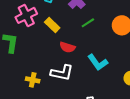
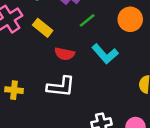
cyan L-shape: (98, 62) -> (105, 54), moved
yellow cross: (33, 80) -> (14, 90), moved

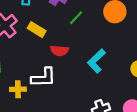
cyan L-shape: (105, 54) -> (96, 61), moved, turned 95
white L-shape: (61, 87) -> (43, 78), moved

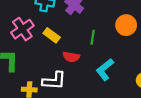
green line: (76, 18) -> (93, 37), moved, turned -40

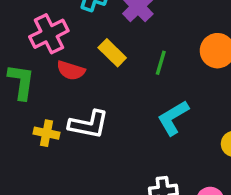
yellow rectangle: (52, 35) -> (112, 53), moved
red semicircle: (71, 57) -> (71, 70), moved

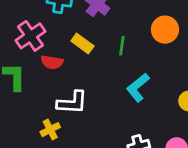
yellow cross: (47, 133) -> (50, 130), moved, turned -30

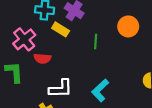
yellow rectangle: (82, 43) -> (61, 29), moved
cyan L-shape: (138, 87) -> (100, 90), moved

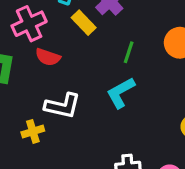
cyan L-shape: (100, 90) -> (121, 93), moved

